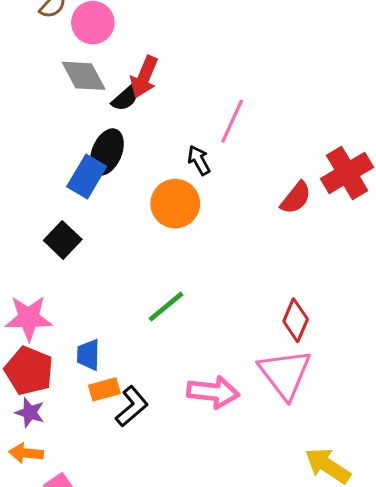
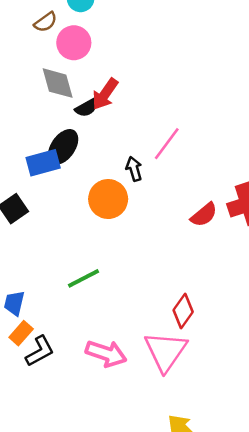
blue rectangle: (87, 176) -> (43, 163), turned 32
orange rectangle: (104, 389) -> (21, 333), turned -45

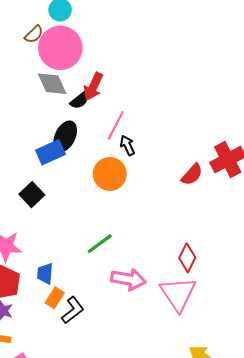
pink circle: (74, 43) -> (60, 48), size x1.5
pink line: (167, 144) -> (116, 125), moved
pink arrow: (106, 354) -> (128, 279), moved

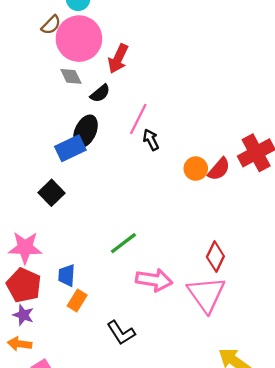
gray diamond: (52, 84) -> (71, 76), size x0.7
red arrow: (93, 87) -> (118, 59), moved
orange circle: (110, 174) -> (196, 169), moved, size x0.7
black L-shape: (73, 310) -> (121, 333), moved, turned 96

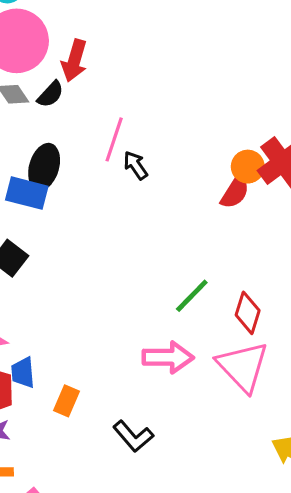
black semicircle: (100, 93) -> (50, 94), moved
blue rectangle: (70, 148) -> (27, 193), turned 48
orange circle: (196, 169) -> (248, 167), moved
green line: (123, 243) -> (192, 296), moved
blue trapezoid: (67, 275) -> (23, 373), moved

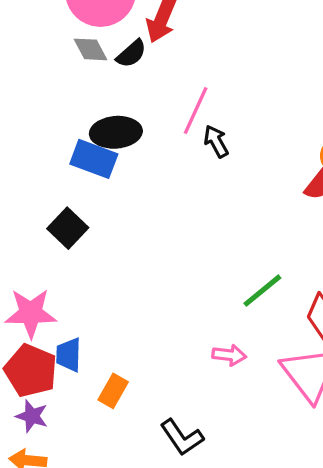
black ellipse: (44, 167) -> (116, 132), turned 63
pink arrow: (168, 357) -> (229, 355), size x0.6

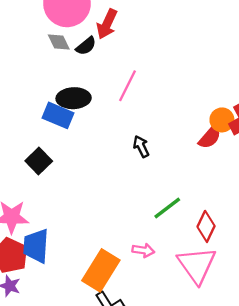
black arrow: (216, 141) -> (141, 146), moved
blue trapezoid: (69, 355) -> (36, 246), size x1.5
orange rectangle: (113, 391) -> (101, 270), moved, size x1.8

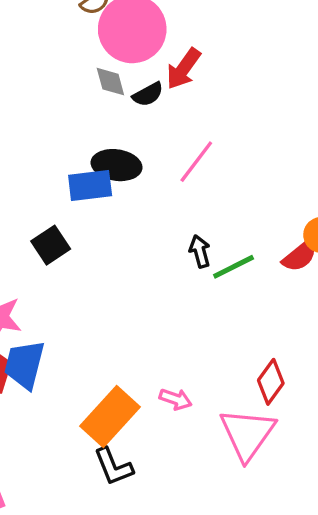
blue rectangle: (58, 115) -> (90, 186), turned -40
green line: (167, 208) -> (234, 267), moved

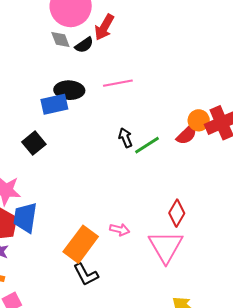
pink line: (196, 162) -> (118, 83), turned 48

